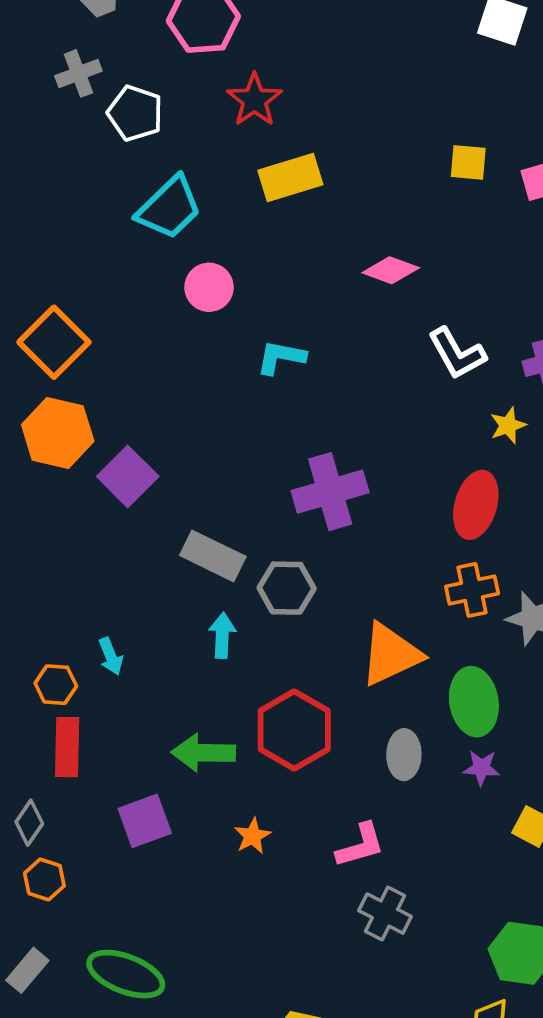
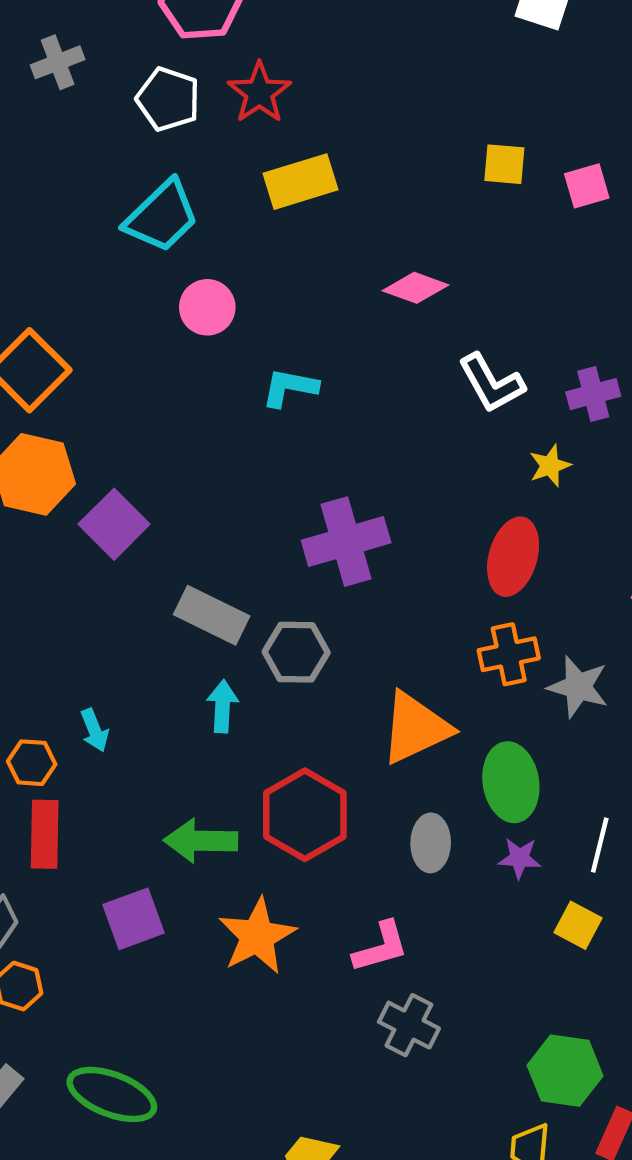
white pentagon: (135, 113) -> (168, 99), moved
orange star: (253, 836) -> (257, 936), size x1.8

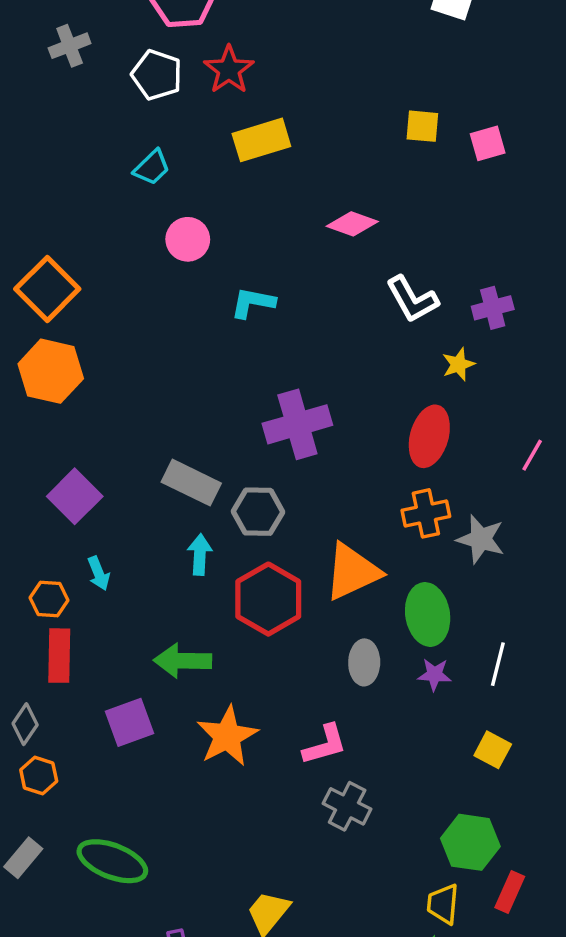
cyan trapezoid: (162, 216) -> (152, 167), size x0.6
purple square: (114, 524) -> (75, 496), moved
red hexagon: (305, 815) -> (268, 599), moved
yellow square: (578, 925) -> (493, 750), moved

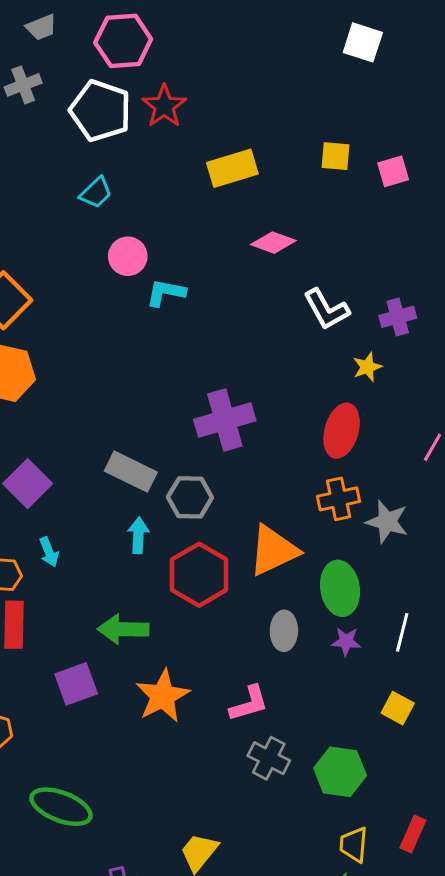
white pentagon: (157, 75) -> (100, 111), size x1.4
yellow rectangle: (261, 140) -> (232, 168), moved
cyan L-shape: (253, 303) -> (166, 293), moved
green hexagon: (470, 842) -> (340, 772), moved

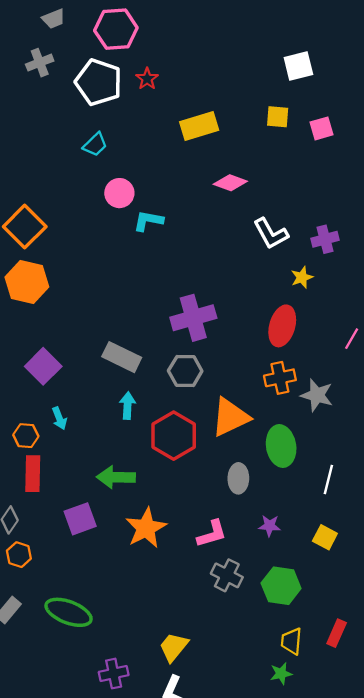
white square: (363, 42) -> (298, 66), moved, turned -32
red star: (164, 106) -> (147, 79), size x0.7
gray hexagon: (190, 497) -> (185, 371), moved
purple star: (346, 641) -> (270, 526), moved

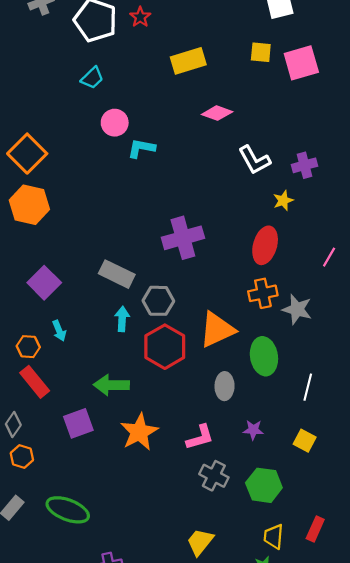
pink square: (322, 128) -> (301, 63), size x1.6
gray hexagon: (185, 371) -> (158, 301), moved
red rectangle: (33, 474) -> (35, 382), turned -40
yellow trapezoid: (174, 647) -> (200, 542), moved

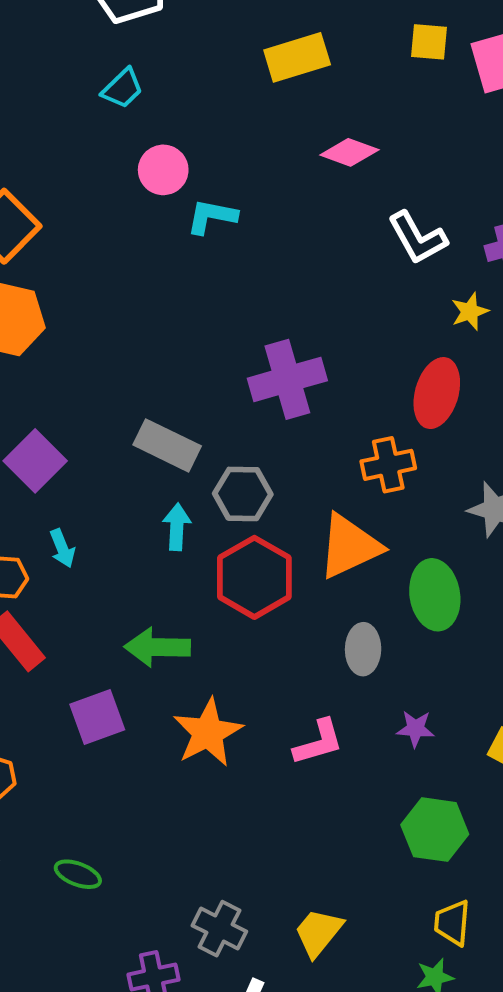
orange cross: (263, 293) -> (388, 465), moved
gray cross: (214, 476) -> (219, 929), moved
green ellipse: (68, 510) -> (78, 874), size x0.6

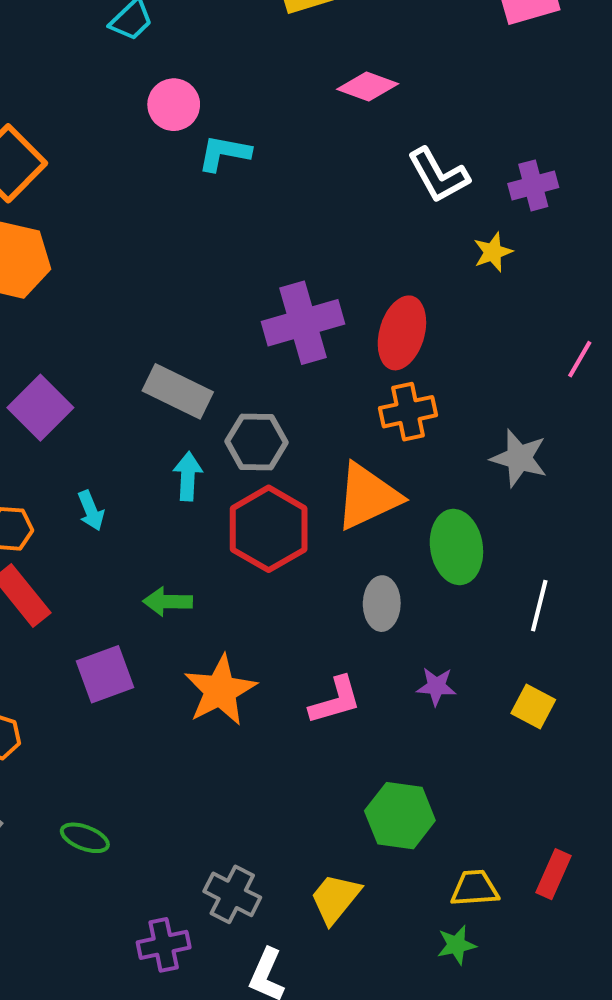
red ellipse: (437, 393) -> (402, 333), moved
cyan arrow: (62, 548) -> (91, 511), moved
green arrow: (157, 647) -> (168, 602), size x0.7
green hexagon: (435, 830) -> (400, 816), moved
yellow trapezoid: (452, 923) -> (475, 888), turned 81

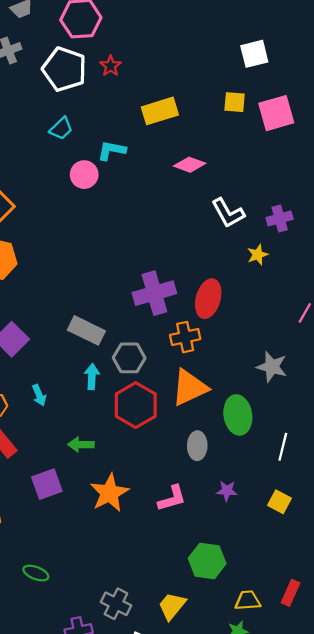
cyan L-shape: (224, 153) -> (112, 150), moved
orange cross: (408, 412) -> (185, 337), moved

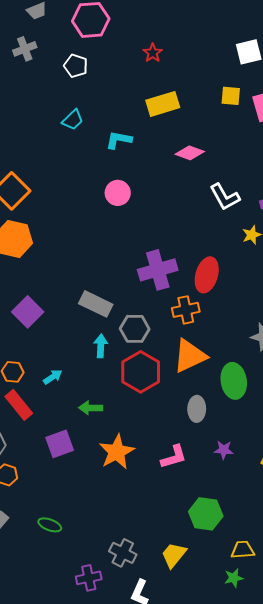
red star: (111, 66) -> (153, 53), moved
white pentagon: (64, 69) -> (76, 66), size x0.6
pink circle: (84, 175) -> (118, 193), moved
cyan arrow: (39, 395) -> (53, 377), moved, turned -102

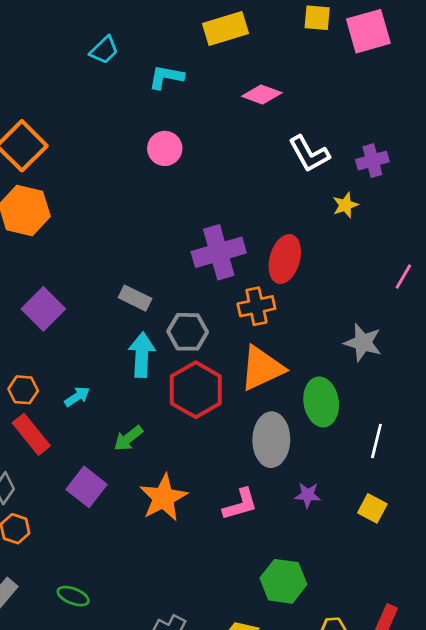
gray rectangle: (96, 304) -> (135, 298), size x0.7
cyan arrow: (101, 346) -> (142, 355), size x1.4
green arrow: (91, 408) -> (128, 438), turned -40
gray ellipse: (197, 409) -> (271, 440), size x1.5
purple square: (60, 444) -> (87, 487), turned -32

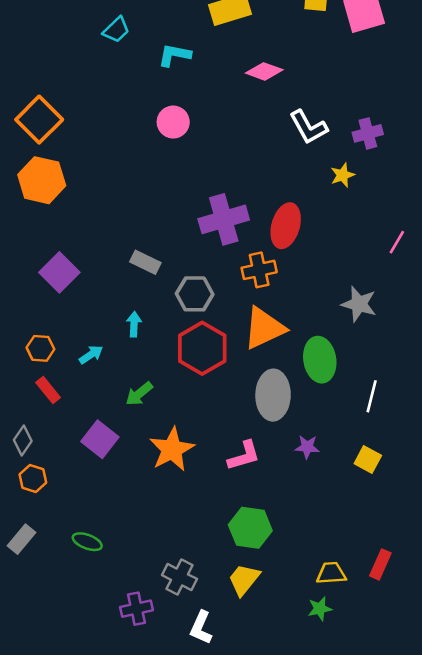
cyan arrow: (142, 355) -> (134, 324), moved, size x0.6
red rectangle: (31, 434) -> (48, 390), size x0.7
green hexagon: (283, 581) -> (250, 528), moved

